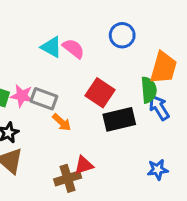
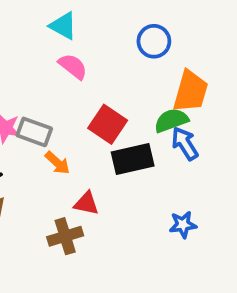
blue circle: (122, 35) -> (154, 41), moved
cyan triangle: (51, 47) -> (63, 26), moved
green semicircle: (149, 90) -> (171, 120), turned -105
red triangle: (84, 165) -> (86, 203), moved, turned 30

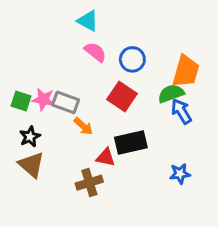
blue circle: (154, 41) -> (132, 59), moved
black rectangle: (133, 159) -> (131, 143), moved

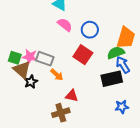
black star: (30, 137) -> (31, 82), moved
black rectangle: (131, 143) -> (112, 79), moved
brown triangle: (31, 165) -> (22, 70), moved

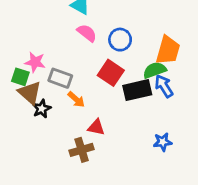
pink star: (30, 57) -> (35, 62), moved
black rectangle: (112, 79) -> (137, 90), moved

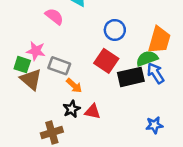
pink semicircle: (87, 33) -> (54, 16), moved
black star: (42, 109) -> (72, 109), moved
brown cross: (82, 150) -> (52, 132), moved

